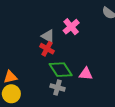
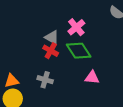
green diamond: (61, 70) -> (79, 51), moved
gray cross: (57, 87) -> (45, 80), moved

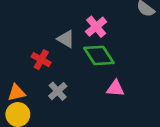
red cross: (51, 51) -> (41, 60), moved
gray cross: (45, 80) -> (58, 91), turned 32

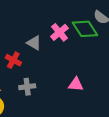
green diamond: (99, 55) -> (85, 29), moved
gray cross: (58, 91) -> (27, 87), turned 35

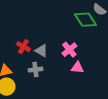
pink cross: (60, 32) -> (69, 50), moved
gray triangle: (34, 43) -> (41, 51), moved

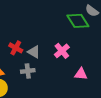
pink triangle: (77, 68) -> (81, 74), moved

